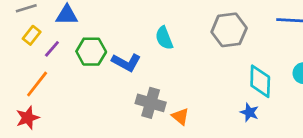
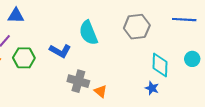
cyan semicircle: (164, 38) -> (88, 33), size x1.4
green hexagon: (91, 52) -> (24, 58), moved

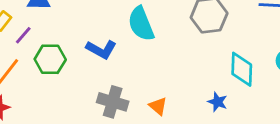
gray cross: (78, 81) -> (113, 102), moved
blue star: (152, 88) -> (218, 102), moved

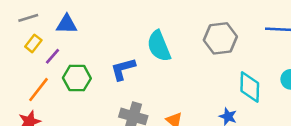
blue L-shape: (101, 49) -> (123, 69), turned 136

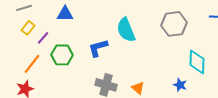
blue triangle: (67, 24) -> (65, 14), moved

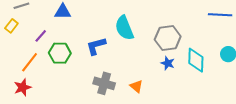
gray hexagon: (174, 24) -> (168, 38), moved
yellow rectangle: (28, 28) -> (11, 26), moved
blue star: (180, 85) -> (168, 63), moved

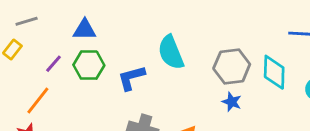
green hexagon: (60, 53) -> (89, 65), moved
cyan diamond: (196, 60) -> (274, 72), moved

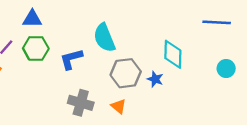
gray hexagon: (232, 66) -> (126, 73), moved
cyan diamond: (274, 72) -> (173, 54), moved

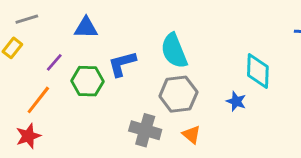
green hexagon: (36, 48) -> (87, 81), moved
blue L-shape: (71, 59) -> (122, 64), moved
gray hexagon: (126, 73) -> (178, 94), moved

